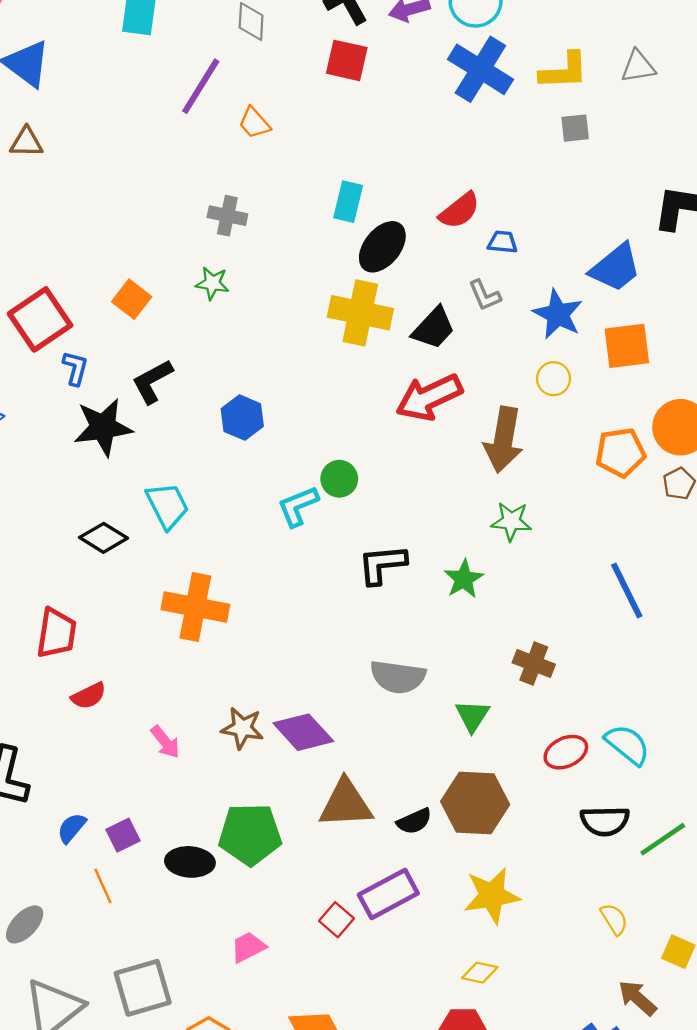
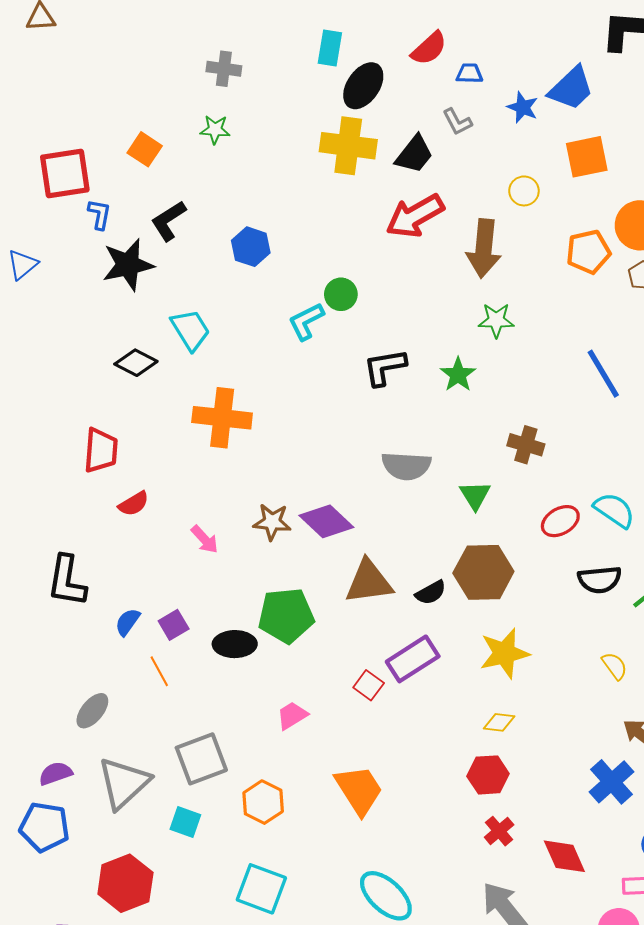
blue star: (558, 314) -> (523, 107), moved, size x0.7
red square: (40, 319) -> (65, 173), turned 30

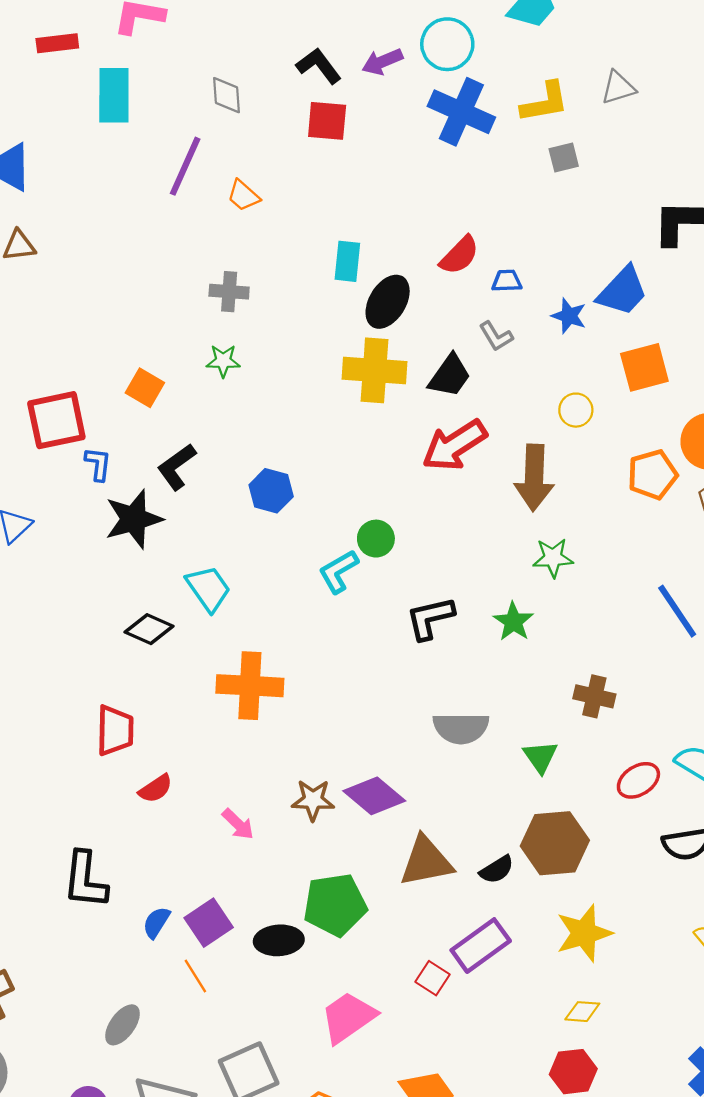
purple square: (174, 625) -> (209, 923), size x1.4
pink trapezoid: (292, 716) -> (348, 1017), size x1.6

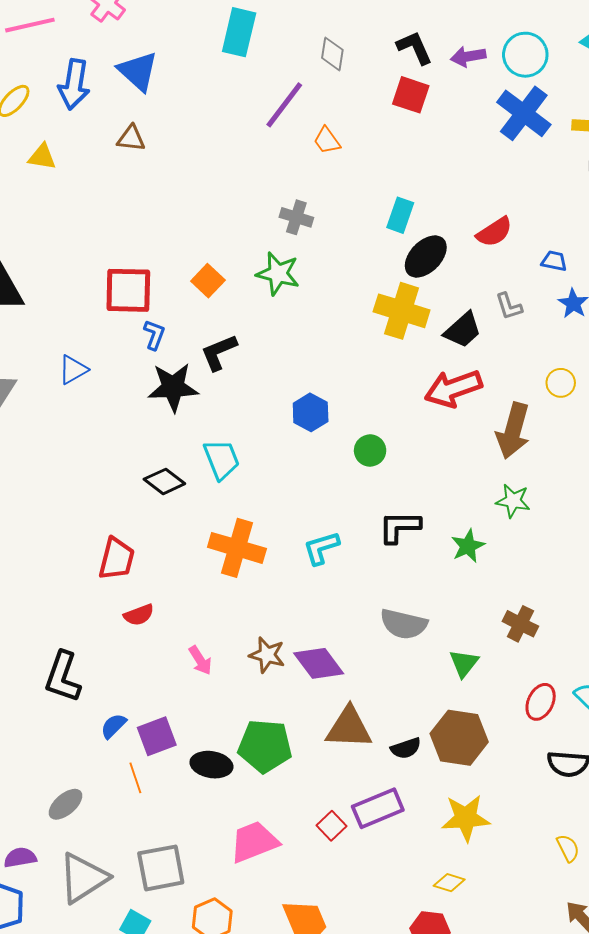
blue trapezoid: (507, 281) -> (554, 261), moved
green star: (223, 361) -> (278, 274), size x1.5
blue hexagon: (271, 491) -> (311, 412), moved
cyan L-shape: (338, 571) -> (321, 548), moved
red ellipse: (638, 780) -> (541, 702), turned -45

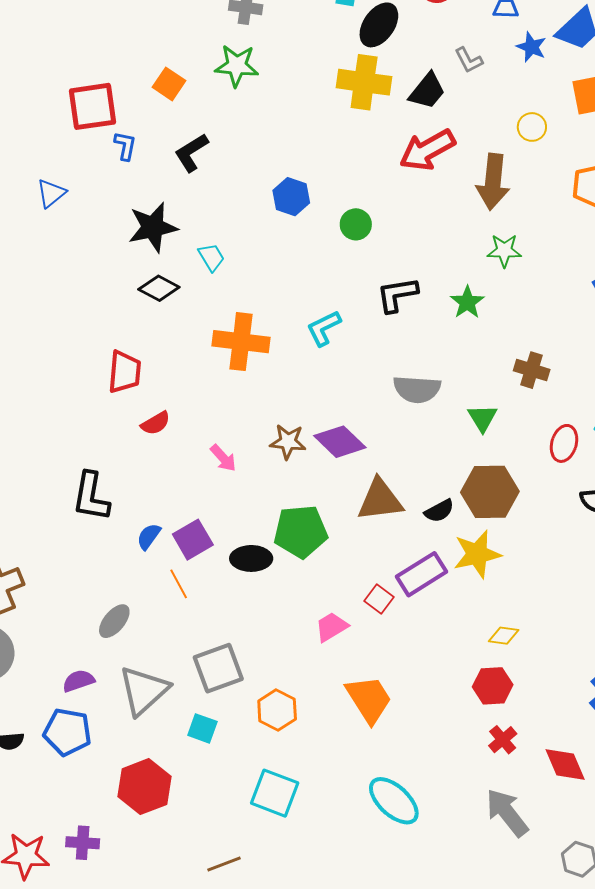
black star: (173, 387) -> (153, 227), moved
cyan trapezoid: (221, 459) -> (211, 257), size x0.7
yellow star: (466, 818) -> (477, 554), moved
pink trapezoid: (254, 842) -> (331, 627), moved, size x0.7

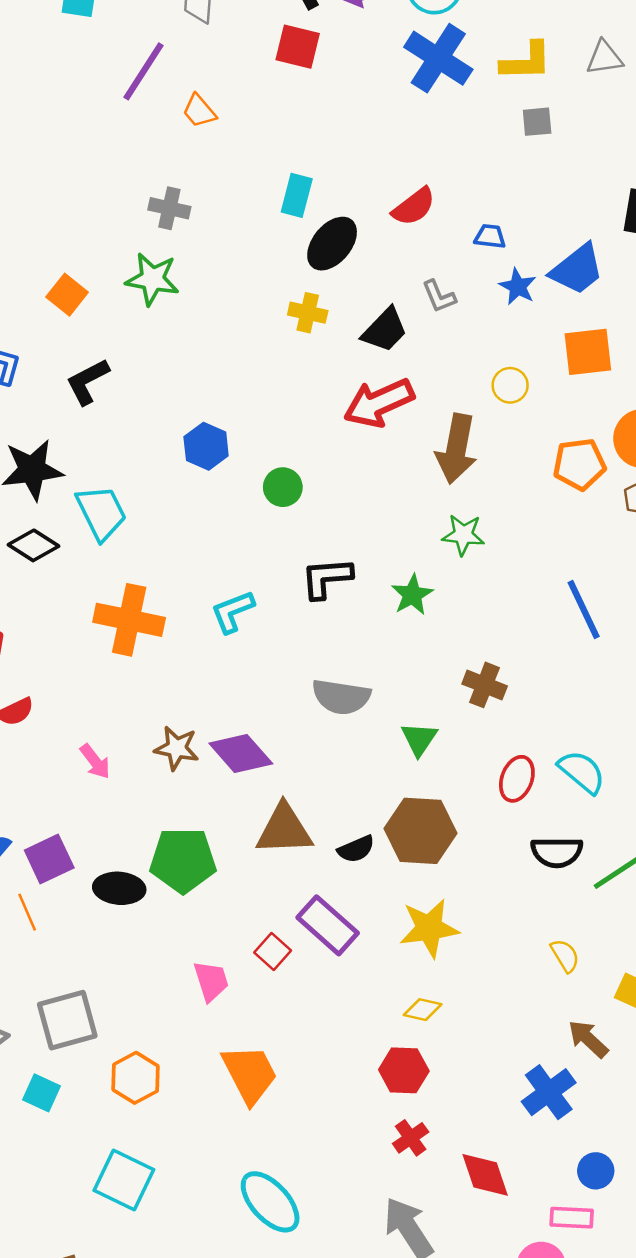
yellow cross: (364, 82) -> (308, 313), size x0.6
cyan trapezoid: (211, 257) -> (101, 513), size x1.6
yellow star: (477, 554) -> (429, 928), moved
purple rectangle: (421, 574) -> (328, 925), turned 69
pink trapezoid: (331, 627) -> (211, 981), turned 99

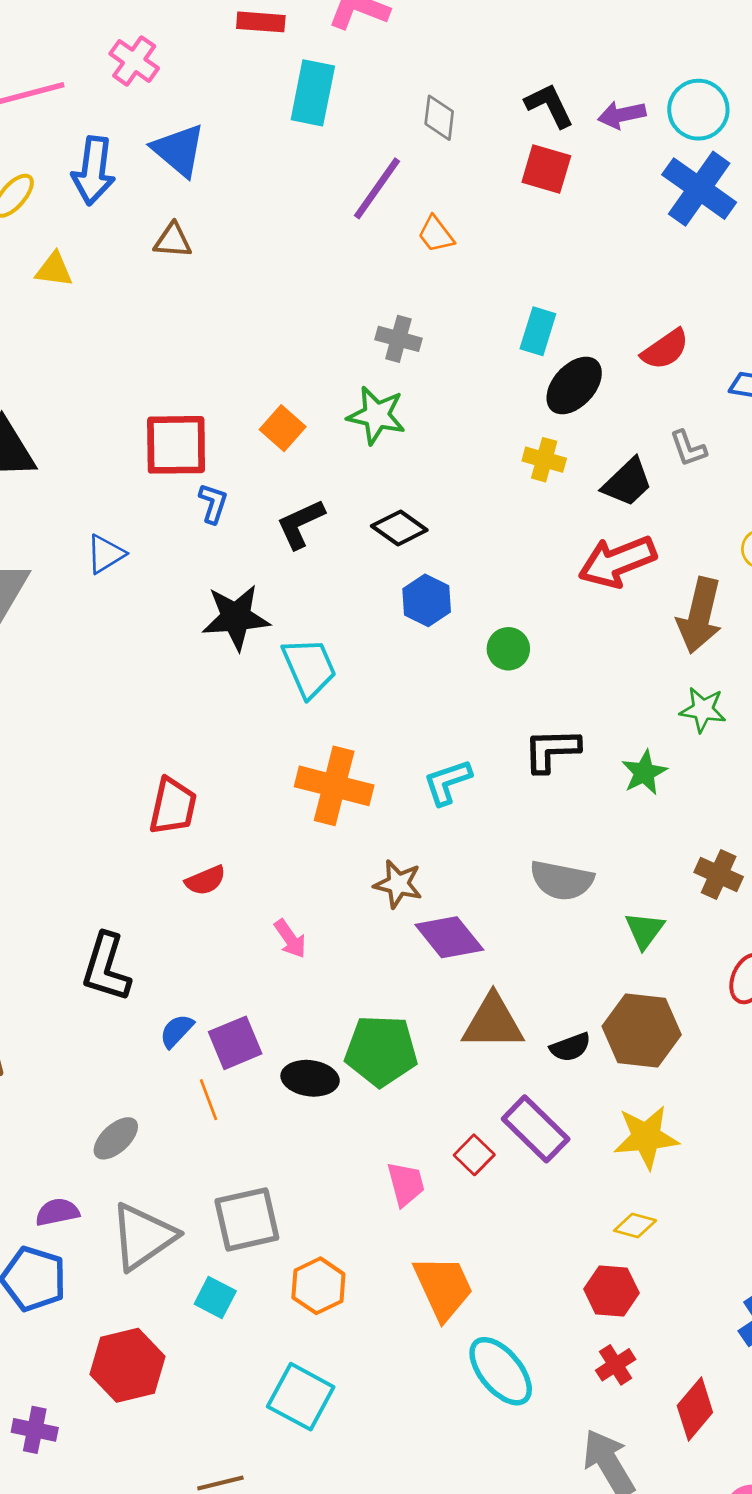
black diamond: (33, 545) -> (399, 528), moved
brown star: (177, 748) -> (398, 884), moved
red diamond: (485, 1175) -> (695, 1409), turned 56
cyan ellipse: (270, 1202) -> (501, 1371), moved

